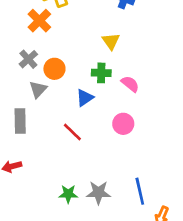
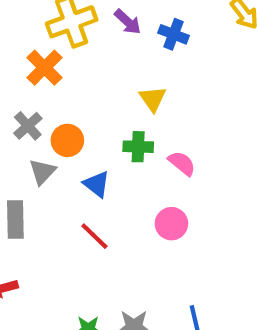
blue triangle: (85, 98) -> (97, 184), moved, turned -48

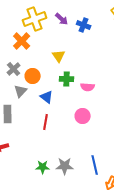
yellow triangle: (153, 99) -> (59, 56), moved
pink semicircle: (182, 163) -> (88, 87), turned 144
red line: (94, 236) -> (46, 122), turned 56

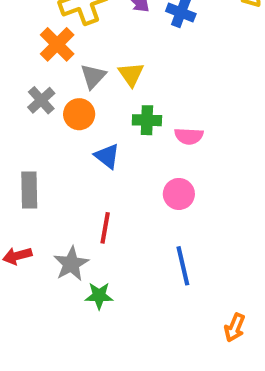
gray triangle: (21, 91) -> (93, 76), moved
red line: (46, 122) -> (105, 228), moved
blue line: (95, 165) -> (183, 266), moved
gray star: (65, 166) -> (71, 264), moved, turned -30

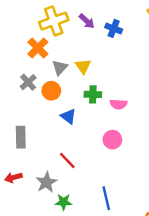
red line: (105, 228) -> (67, 160), turned -54
blue line: (183, 266) -> (106, 198), moved

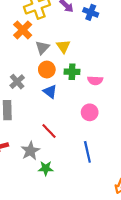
gray cross: (28, 82) -> (17, 82), moved
orange circle: (51, 91) -> (47, 70), moved
blue line: (106, 198) -> (87, 152), moved

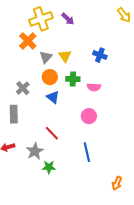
blue cross: (91, 12) -> (100, 55), moved

